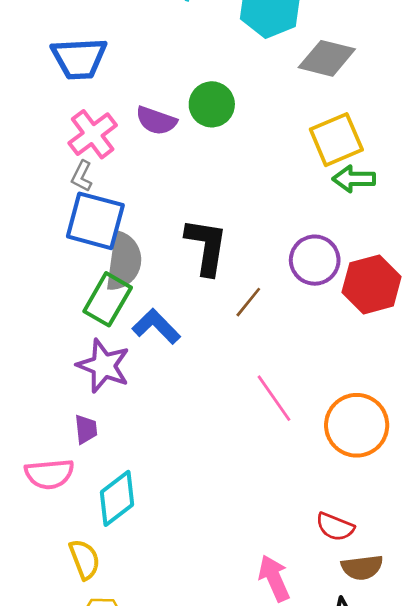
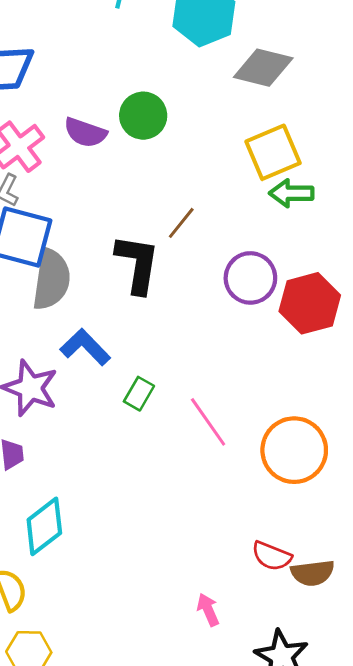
green rectangle: (108, 299) -> (139, 394), moved, size x0.6
brown line: (248, 302) -> (181, 223), moved
brown semicircle: (362, 567) -> (313, 573), moved
pink arrow: (274, 578) -> (208, 610), size x0.7

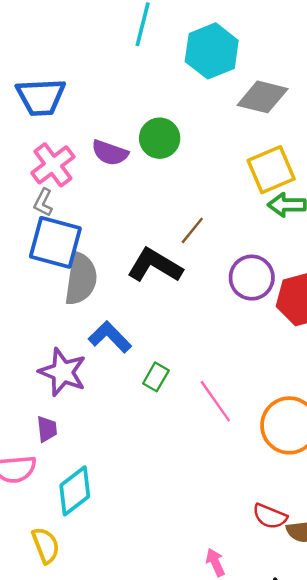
black L-shape: (138, 264) -> (155, 265), turned -68

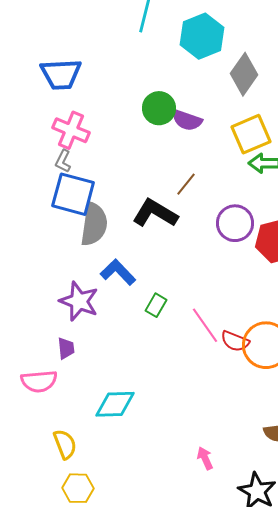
gray diamond: (263, 97) -> (244, 74), turned -69
purple semicircle: (110, 153) -> (187, 120), moved
pink cross: (53, 165) -> (71, 130), turned -30
cyan diamond: (75, 491) -> (115, 404), moved, turned 36
red semicircle: (270, 516) -> (235, 341), moved

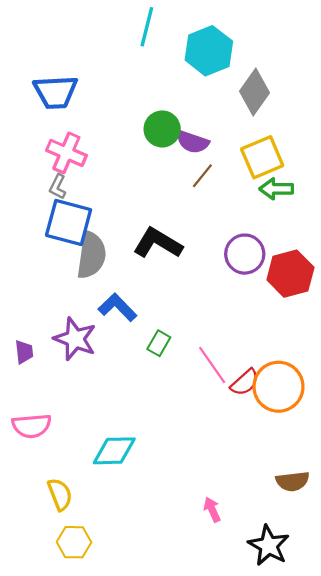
brown line: (186, 184) -> (202, 176), moved
red semicircle: (235, 341) -> (245, 382), turned -64
purple trapezoid: (66, 348) -> (24, 352), moved

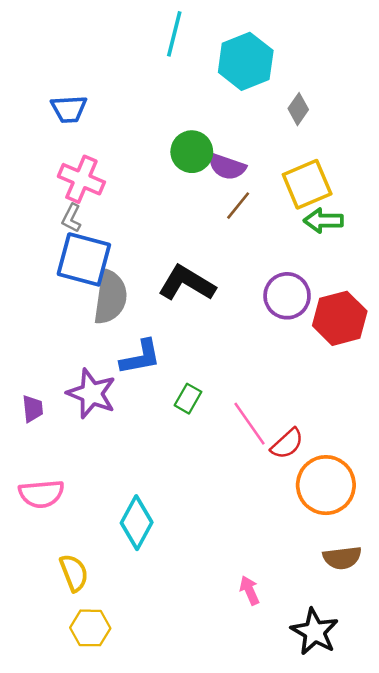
blue trapezoid: (56, 92) -> (69, 109), size x0.7
gray diamond: (255, 92) -> (298, 109), size x0.6
blue L-shape: (118, 307) -> (140, 357), turned 123
orange circle: (278, 387) -> (326, 485), moved
cyan diamond: (114, 451) -> (137, 523), turned -60

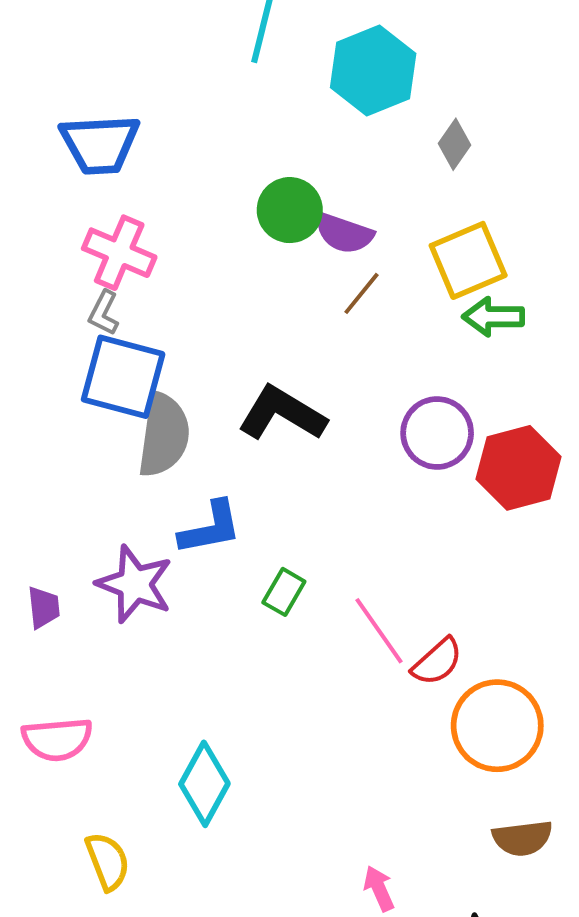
blue trapezoid: (69, 109) -> (100, 144), size x1.4

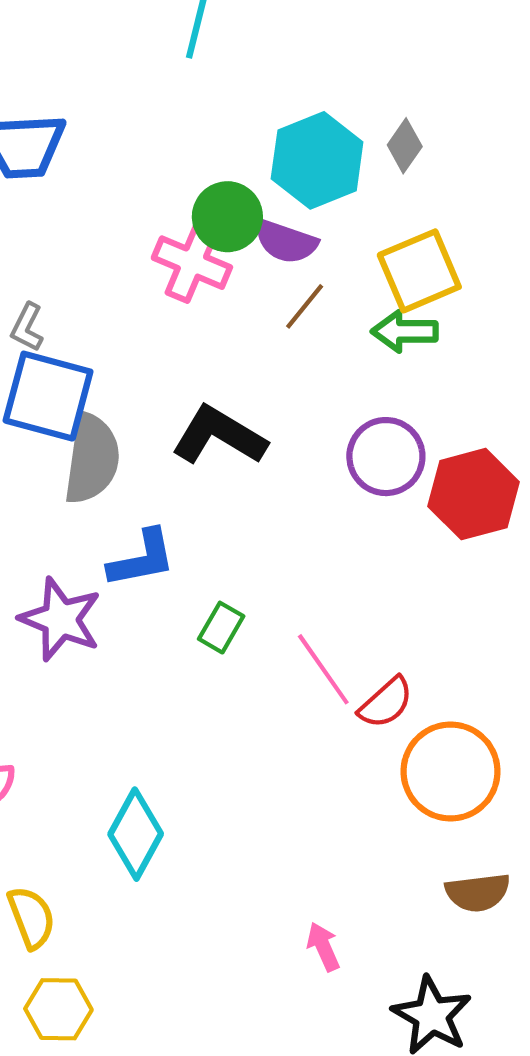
cyan hexagon: (373, 70) -> (317, 160), moved
pink cross: (119, 253) -> (192, 263), moved
green arrow: (493, 317) -> (405, 331), moved

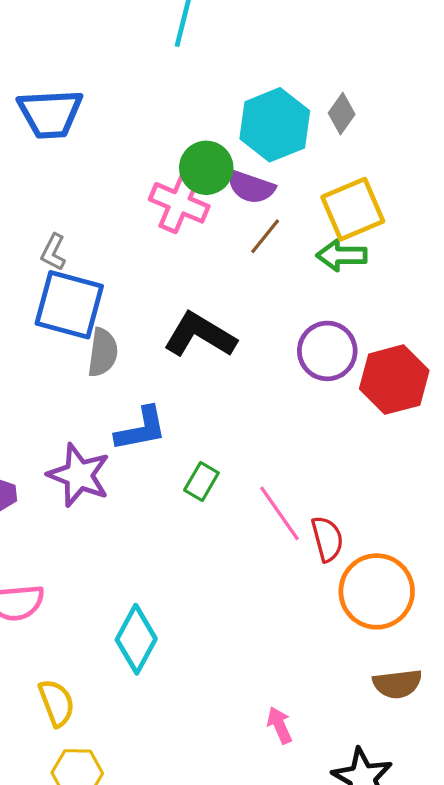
gray semicircle: (92, 459) -> (103, 353), size x0.7
red semicircle: (386, 703) -> (327, 539), turned -63

